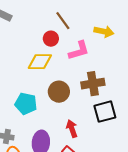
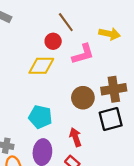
brown cross: (93, 84) -> (114, 89), moved
brown circle: (59, 92) -> (83, 98), moved
cyan pentagon: (26, 104) -> (40, 117), moved

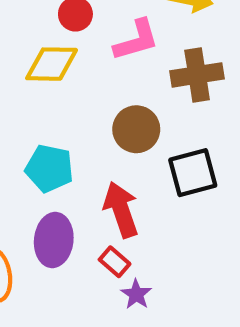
brown cross: (114, 89) -> (197, 75), moved
red arrow: (75, 137) -> (121, 210), size x1.4

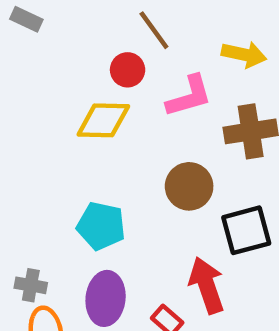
red arrow: (121, 210) -> (207, 285), moved

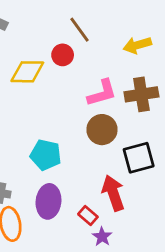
yellow arrow: (244, 54) -> (137, 45), turned 152
pink L-shape: (189, 96) -> (102, 93), moved
yellow diamond: (103, 120) -> (27, 72), moved

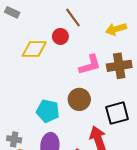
brown circle: (102, 130) -> (79, 99), moved

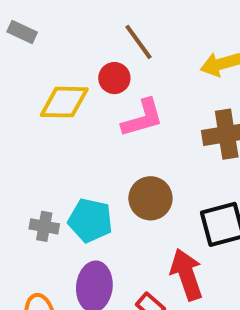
pink L-shape: (90, 65) -> (142, 118), moved
gray cross: (14, 139) -> (44, 226), moved

